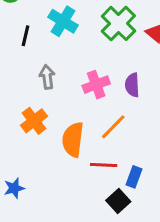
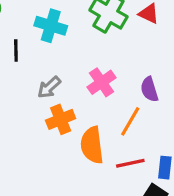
gray arrow: (47, 77) -> (49, 87), turned -110
purple semicircle: (132, 85) -> (149, 89), moved
orange cross: (34, 121) -> (61, 119), moved, turned 30

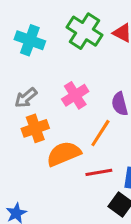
orange semicircle: (92, 145) -> (64, 154), turned 72

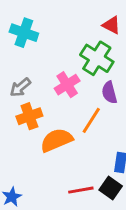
green cross: (84, 31) -> (97, 58), moved
red line: (99, 172) -> (81, 190), moved

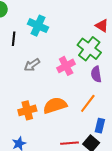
orange cross: (29, 116) -> (27, 110), moved
orange line: (91, 120) -> (88, 103), moved

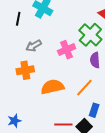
orange cross: (27, 110) -> (25, 70), moved

